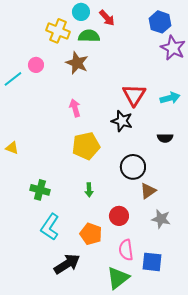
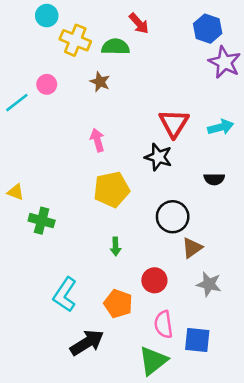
cyan circle: (81, 12) -> (47, 16), moved
brown star: (77, 63) -> (100, 82), size x0.7
green cross: (40, 190) -> (42, 221), moved

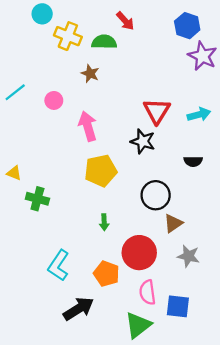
pink circle: (47, 84) -> (54, 100), moved
pink arrow: (97, 140) -> (88, 126), size x1.4
red circle: (154, 280) -> (139, 253), size x1.5

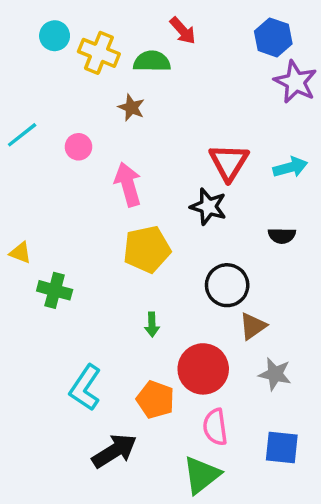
cyan circle: (42, 14) -> (55, 36), moved
blue square: (178, 306) -> (282, 448), moved

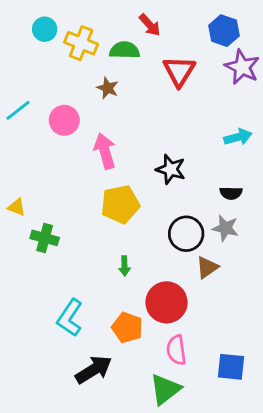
pink circle: (78, 147) -> (64, 120), size x1.4
red triangle: (229, 162) -> (179, 71), moved
gray star: (275, 374) -> (225, 228), moved

